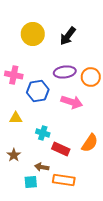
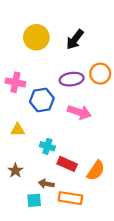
orange circle: (91, 77) -> (100, 74), moved
orange semicircle: (90, 143) -> (96, 171), moved

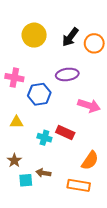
orange circle: (100, 74) -> (94, 43), moved
pink arrow: (79, 112) -> (89, 106), moved
red rectangle: (67, 164) -> (65, 133), moved
orange rectangle: (70, 198) -> (79, 185), moved
cyan square: (34, 200) -> (26, 180), moved

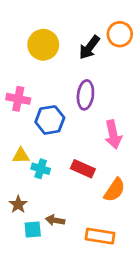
orange circle: (94, 43) -> (120, 34), moved
purple ellipse: (67, 74) -> (85, 95), turned -75
pink arrow: (89, 106) -> (113, 134), turned 60
cyan cross: (44, 138) -> (41, 169), moved
orange semicircle: (90, 160) -> (115, 190), moved

